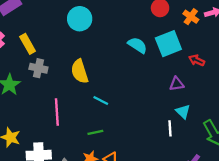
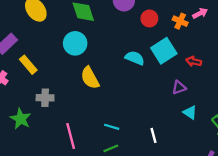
yellow rectangle: (28, 44) -> (28, 65), moved
yellow semicircle: (80, 71) -> (90, 78), moved
cyan line: (101, 101) -> (112, 127), moved
white line: (170, 128) -> (153, 135), moved

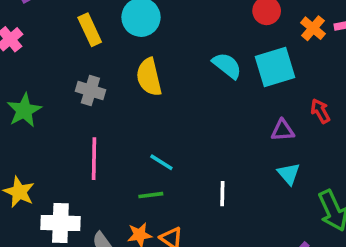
red arrow: (194, 61) -> (320, 111), moved, turned 32
yellow rectangle: (28, 65) -> (90, 30), moved
gray cross: (45, 98) -> (90, 90), moved

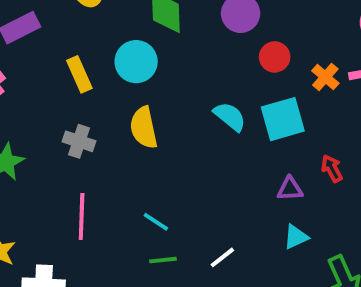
cyan triangle: (289, 174) -> (296, 237), turned 45
white line: (222, 194) -> (222, 257), turned 50
green line: (151, 195) -> (163, 260), moved

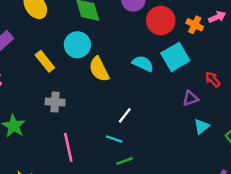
red circle: (275, 57) -> (161, 20), size x1.5
yellow semicircle: (144, 128) -> (99, 69), moved
white line: (222, 257) -> (125, 115), moved

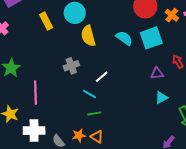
gray cross: (55, 102) -> (71, 66), moved, turned -35
pink line: (68, 147) -> (36, 93), moved

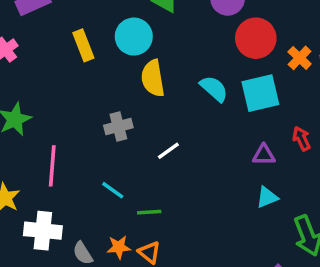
cyan line: (90, 94) -> (113, 190), moved

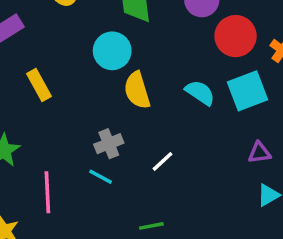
yellow rectangle: (83, 45) -> (39, 85), moved
cyan line: (113, 190) -> (101, 177), moved

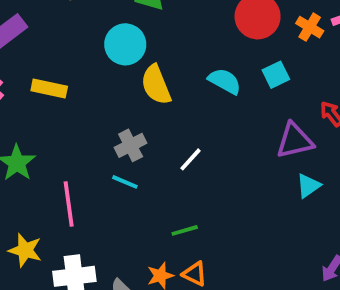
yellow rectangle: (39, 85) -> (49, 88), turned -44
cyan square: (248, 91) -> (276, 75), size x0.6
purple triangle: (259, 153) -> (295, 141), size x1.5

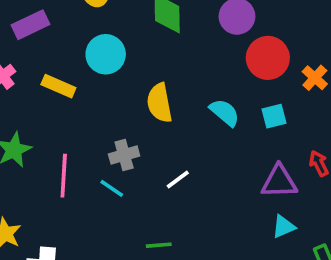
cyan circle: (125, 44) -> (106, 54), moved
pink line: (69, 204) -> (64, 176), moved

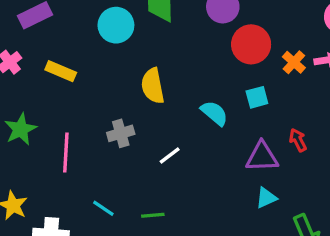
cyan circle: (106, 54) -> (116, 25), moved
cyan semicircle: (225, 113) -> (214, 113), moved
cyan line: (112, 188) -> (103, 208), moved

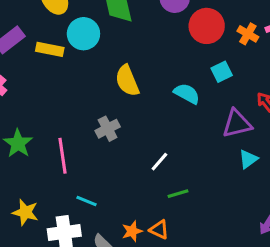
yellow rectangle: (61, 71) -> (50, 49), moved
white line: (170, 155) -> (159, 162), moved
cyan line: (103, 208) -> (86, 201), moved
green line: (153, 215) -> (178, 194), moved

